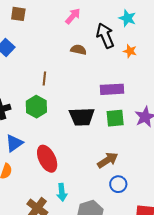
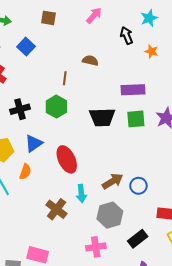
brown square: (18, 14) -> (49, 18), moved
cyan star: (127, 18) -> (149, 18), turned 30
black arrow: (105, 36) -> (127, 36), size x0.7
brown semicircle: (79, 50) -> (90, 61), moved
brown arrow: (108, 160) -> (113, 181), moved

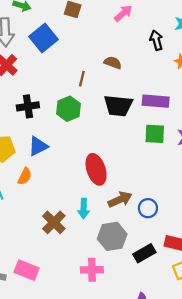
blue square: (26, 47) -> (44, 38), size x1.4
black trapezoid: (102, 117) -> (118, 106), moved
red ellipse: (67, 159) -> (96, 169), moved
black rectangle: (138, 239) -> (144, 253), moved

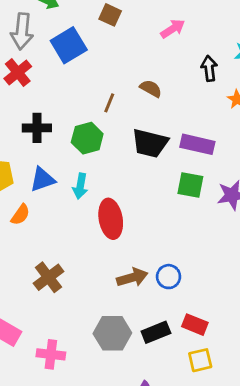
brown arrow: (120, 199) -> (132, 277), moved
cyan arrow: (84, 209) -> (80, 186), moved
gray hexagon: (112, 236) -> (112, 333), moved
pink cross: (92, 270) -> (51, 354), moved

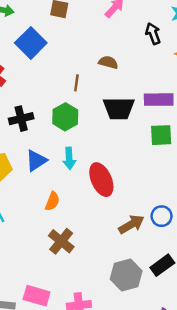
orange semicircle: (20, 215) -> (52, 201), moved

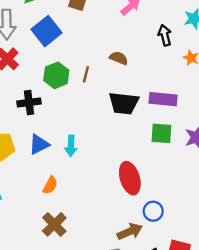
green hexagon: (65, 117) -> (56, 75), moved
red ellipse: (101, 180) -> (130, 178), moved
brown arrow: (131, 224) -> (130, 231), moved

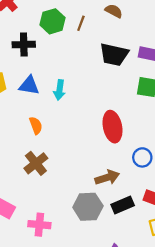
blue triangle: (39, 144) -> (29, 85), turned 30
orange semicircle: (50, 185) -> (36, 125), turned -54
blue circle: (153, 211) -> (142, 157), moved

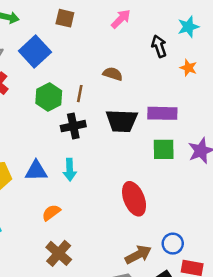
black cross: (24, 45) -> (73, 126), moved
orange semicircle: (36, 125) -> (51, 213), turned -96
blue circle: (142, 157) -> (173, 244), moved

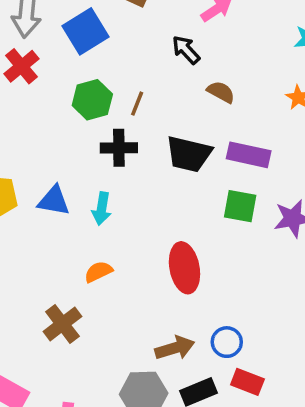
black arrow: (159, 46) -> (186, 50), moved, turned -35
brown semicircle: (113, 74) -> (221, 92), moved
orange semicircle: (51, 213) -> (98, 272), moved

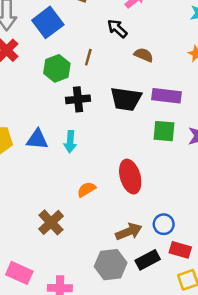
brown line: (137, 104) -> (88, 57), moved
orange semicircle: (98, 272) -> (86, 189), moved

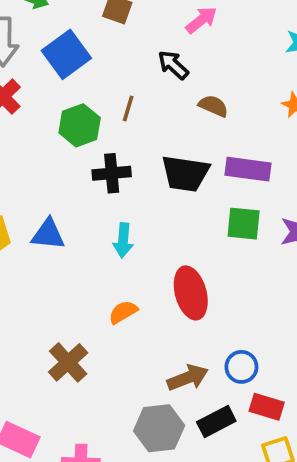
cyan arrow: (70, 142) -> (123, 240), moved

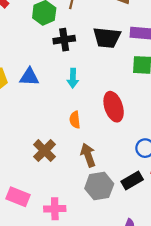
orange semicircle: (123, 312) -> (75, 120), turned -63
brown arrow: (188, 378) -> (88, 155), moved, turned -85

